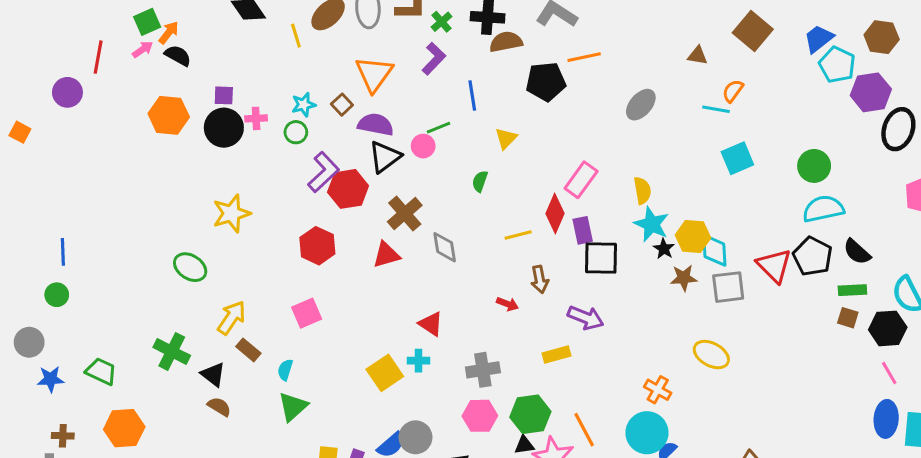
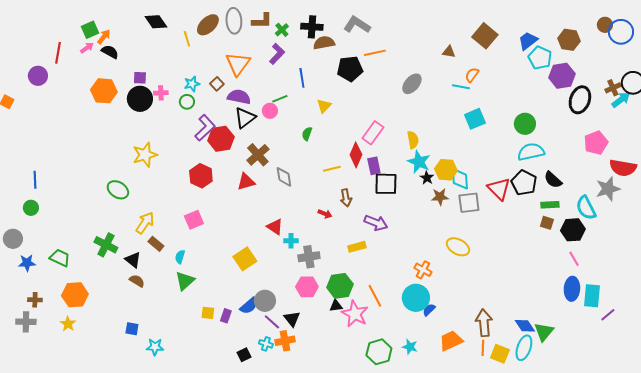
cyan cross: (419, 361) -> (291, 241), moved

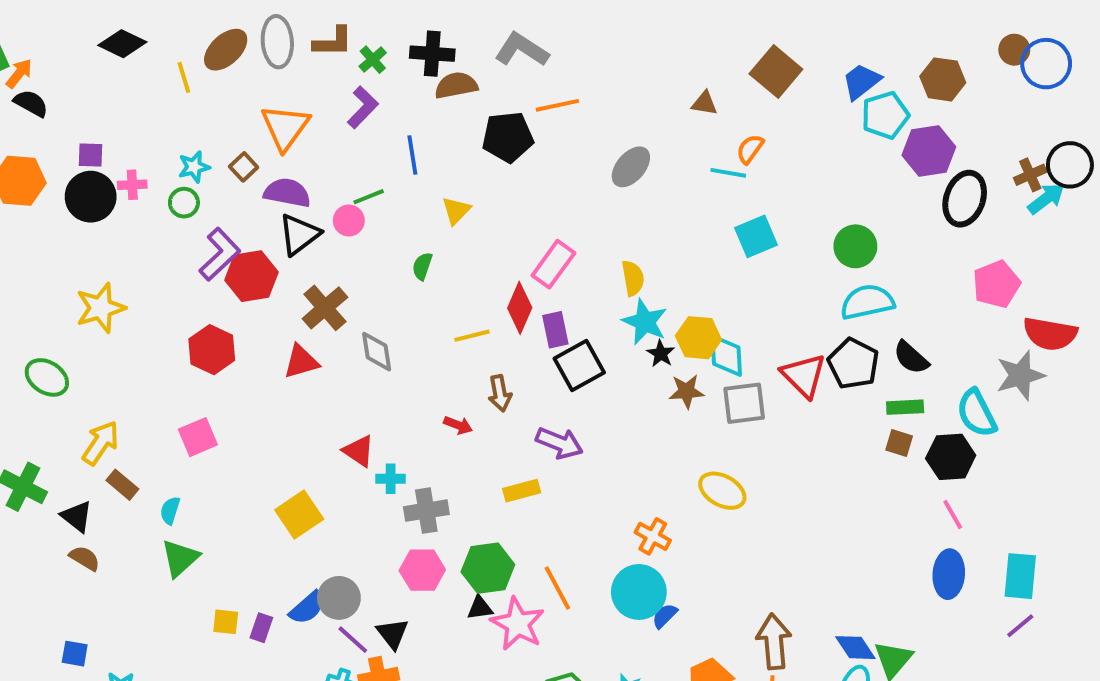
black diamond: (156, 22) -> (122, 44), turned -30
cyan pentagon: (540, 58) -> (885, 115), turned 30
black square: (386, 184) -> (579, 366), turned -30
cyan rectangle: (592, 296) -> (1020, 576), moved

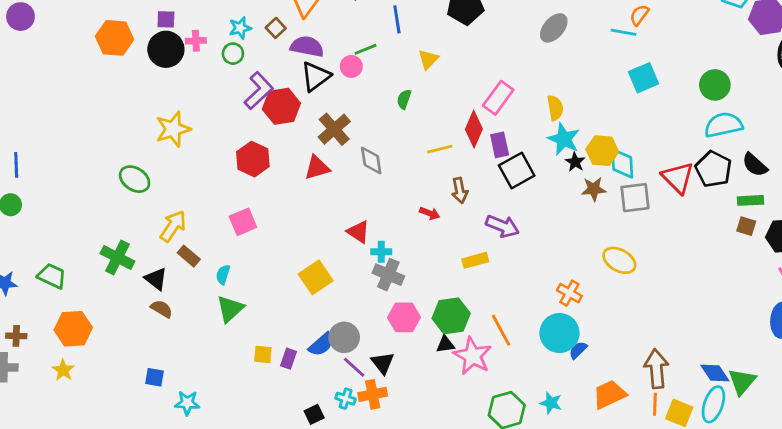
gray cross: (426, 511) -> (388, 275), moved, turned 32

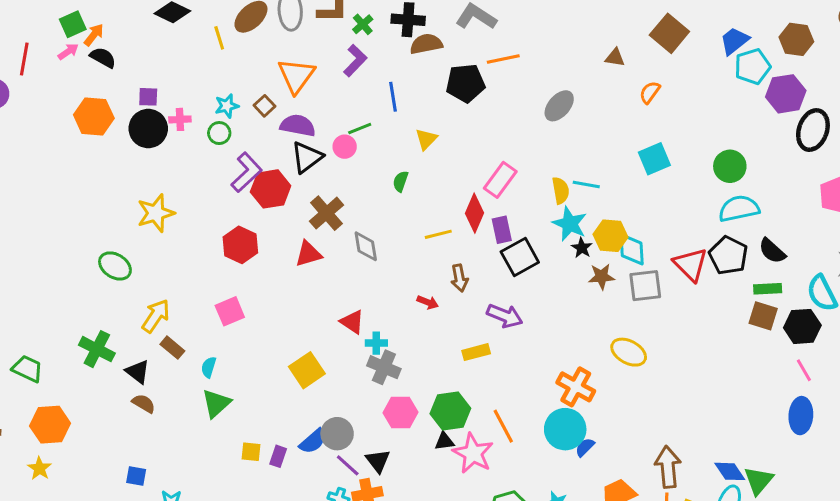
cyan line: (624, 32) -> (586, 184), moved
brown square: (746, 226) -> (763, 316), size x1.4
orange cross: (569, 293) -> (576, 387), size x1.4

